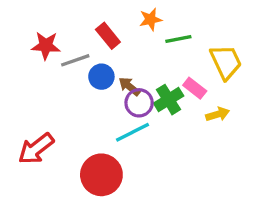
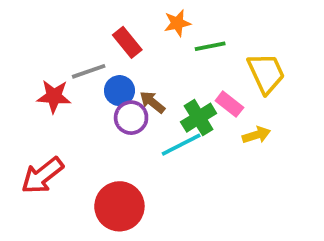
red star: (46, 46) -> (54, 96), moved
purple circle: (139, 103) -> (131, 118), moved
cyan line: (133, 132) -> (181, 145), moved

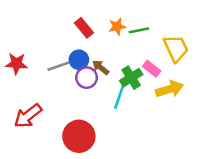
orange star: (177, 23) -> (117, 27), moved
gray line: (89, 71) -> (58, 66), moved
red star: (54, 96) -> (16, 64), moved
yellow arrow: (256, 135) -> (169, 89), size x1.5
cyan line: (181, 145) -> (120, 95), turned -44

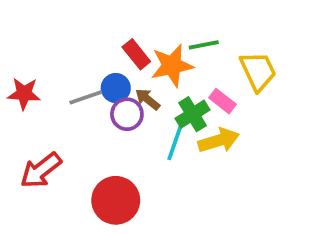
orange star: (117, 27) -> (172, 66), moved, size x1.6
red rectangle: (84, 28) -> (136, 54), moved
yellow arrow: (169, 89) -> (219, 140), moved

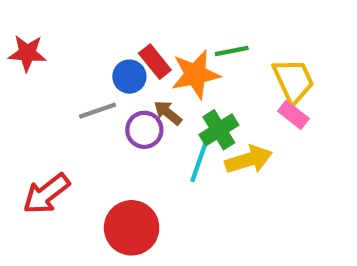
blue circle: (116, 88) -> (129, 77), moved
red star: (24, 94) -> (27, 53), moved
pink rectangle: (222, 101) -> (293, 115), moved

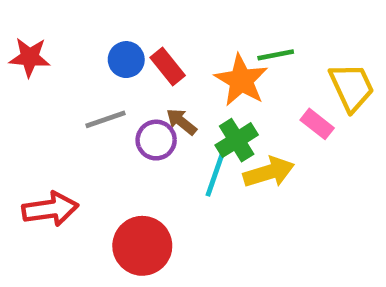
green line: (232, 51) -> (276, 55), moved
orange star: (195, 74) -> (241, 80), moved, turned -30
blue circle: (129, 77) -> (126, 60), moved
yellow trapezoid: (293, 81) -> (352, 87), moved
red arrow: (46, 194) -> (50, 209), turned -150

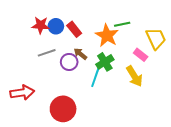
red star: (30, 57) -> (41, 25), moved
yellow arrow: (269, 172) -> (134, 76), moved, turned 75

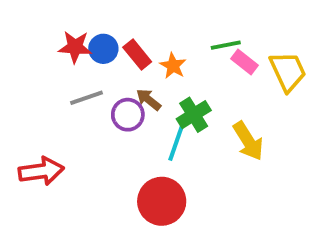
orange star: (107, 35) -> (173, 66), moved, size x0.6
pink rectangle: (141, 55) -> (245, 62), moved
red circle: (63, 109) -> (162, 201), moved

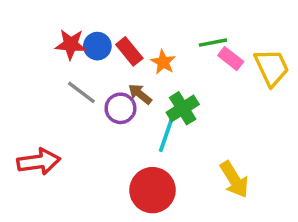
gray line: (86, 98) -> (81, 92), turned 56
yellow arrow: (248, 141) -> (234, 179), moved

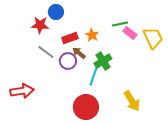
blue circle: (97, 46) -> (56, 12), moved
red rectangle: (129, 51) -> (70, 38), moved, turned -70

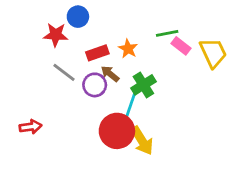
red arrow: (22, 91) -> (31, 127), size x0.7
yellow arrow: (132, 101) -> (142, 141), moved
red circle: (86, 107) -> (117, 131), moved

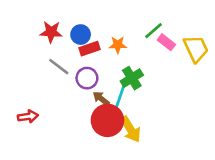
blue circle: (78, 17) -> (81, 35), moved
green line: (167, 33) -> (154, 31), turned -30
orange star: (128, 49) -> (118, 45), turned -30
brown arrow: (110, 74) -> (101, 99), moved

